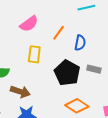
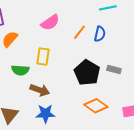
blue semicircle: (80, 43) -> (100, 34), moved
yellow rectangle: (34, 54) -> (43, 56), moved

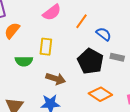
blue semicircle: (100, 34) -> (104, 34), moved, turned -63
brown arrow: (40, 90) -> (56, 79), moved

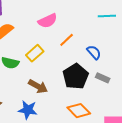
orange line: (81, 21) -> (67, 40), moved
yellow rectangle: (46, 47) -> (35, 53), turned 30

